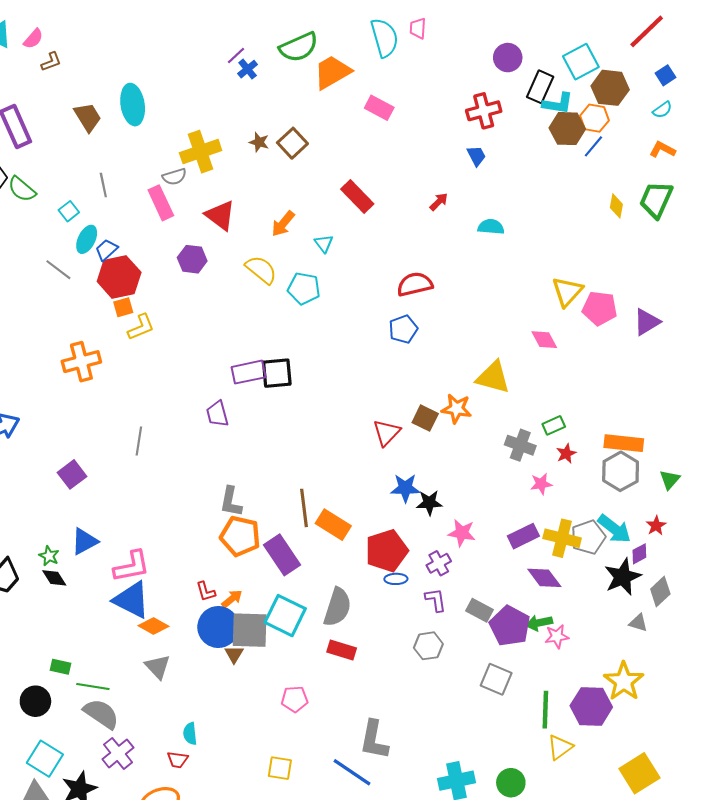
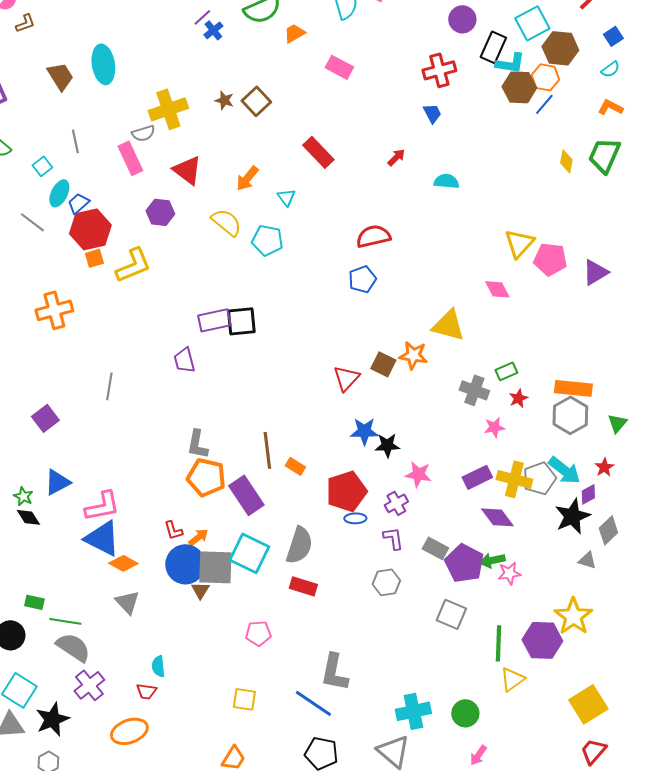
orange trapezoid: (332, 72) -> (294, 33), size x0.6
yellow L-shape: (141, 327) -> (133, 265), moved, size x1.4
orange rectangle: (333, 525) -> (295, 466), size x0.6

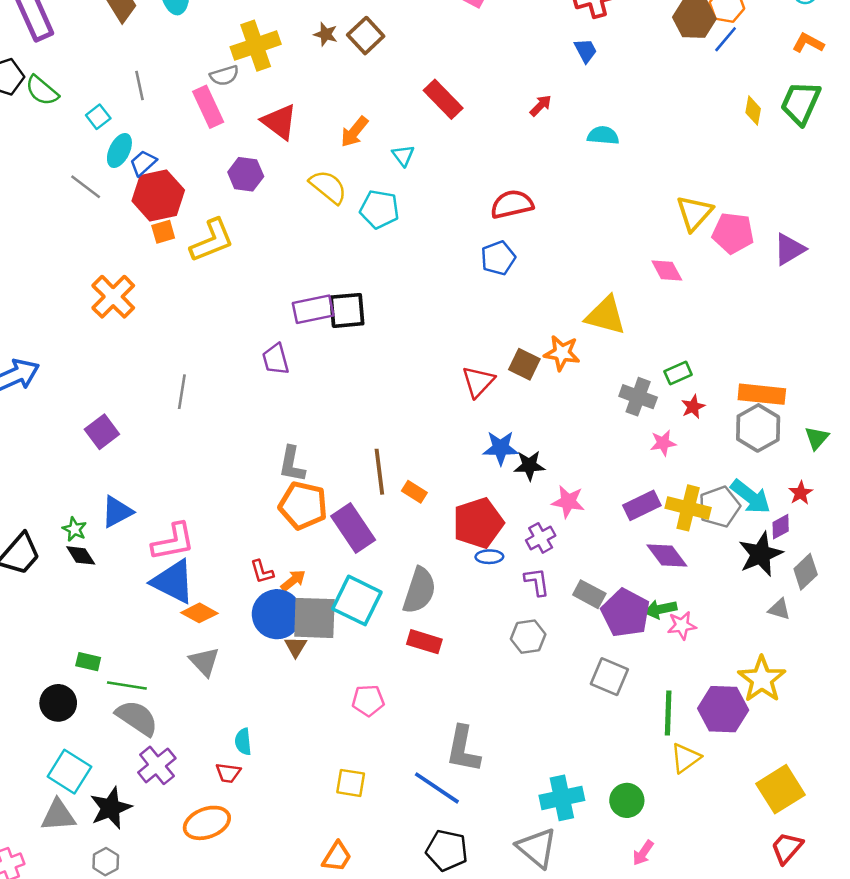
orange cross: (54, 310) -> (113, 297), turned -30

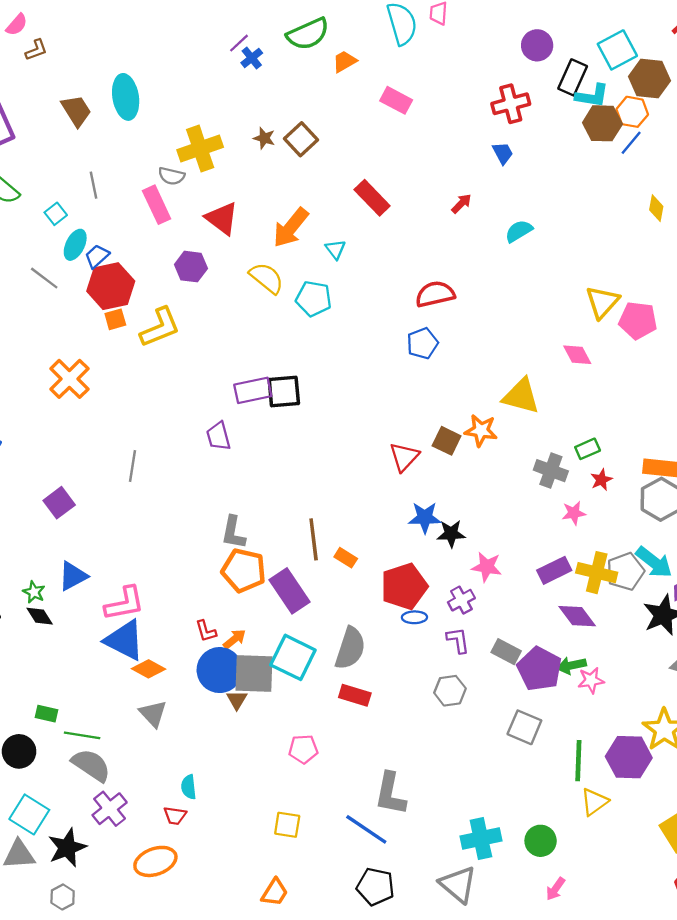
gray semicircle: (224, 76) -> (171, 176), turned 30
orange arrow: (354, 132) -> (291, 228), size x1.4
cyan semicircle: (603, 136) -> (519, 231), turned -36

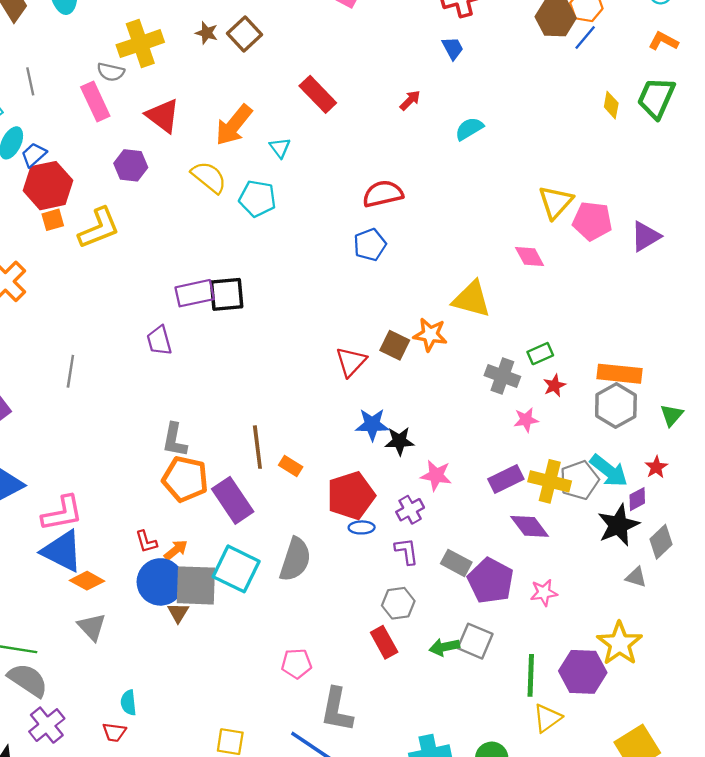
green arrow: (571, 665) -> (444, 647), moved
red rectangle: (355, 695) -> (384, 642), moved, turned 44
pink pentagon: (303, 749) -> (296, 664), moved

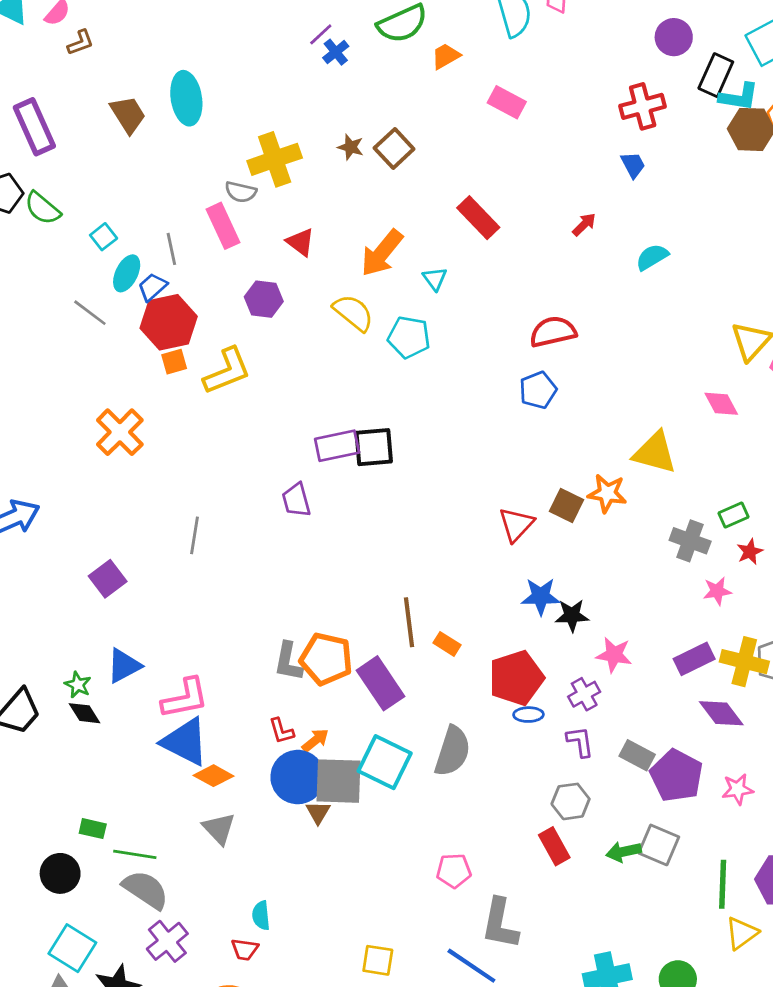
gray line: (30, 81) -> (171, 249), moved
red triangle: (163, 116) -> (300, 242), size x0.7
gray L-shape: (175, 440) -> (288, 662), moved

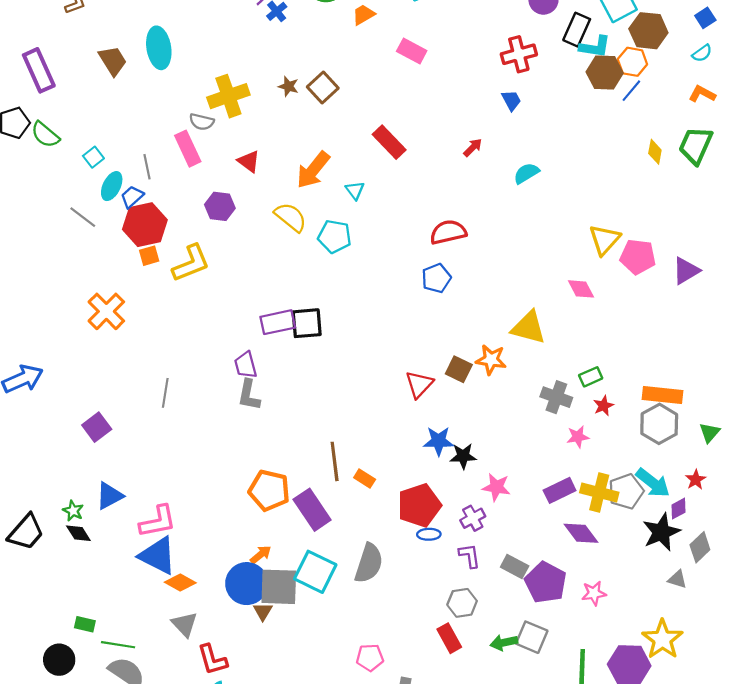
gray L-shape: (288, 662) -> (249, 395), moved
red L-shape: (281, 731) -> (212, 660), moved, size x1.5

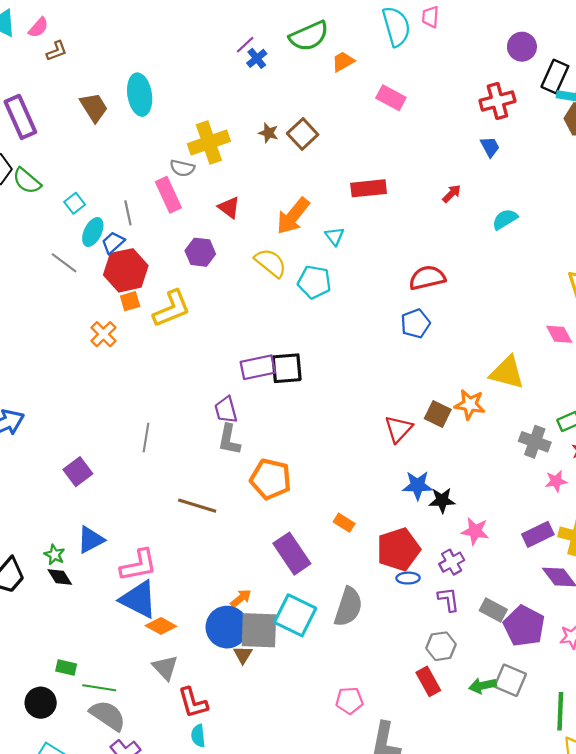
red rectangle: (389, 142) -> (369, 188), turned -52
orange cross: (106, 311) -> (103, 334), moved, size x0.7
brown line: (335, 461) -> (197, 506), moved, turned -66
orange pentagon: (269, 490) -> (271, 479), moved

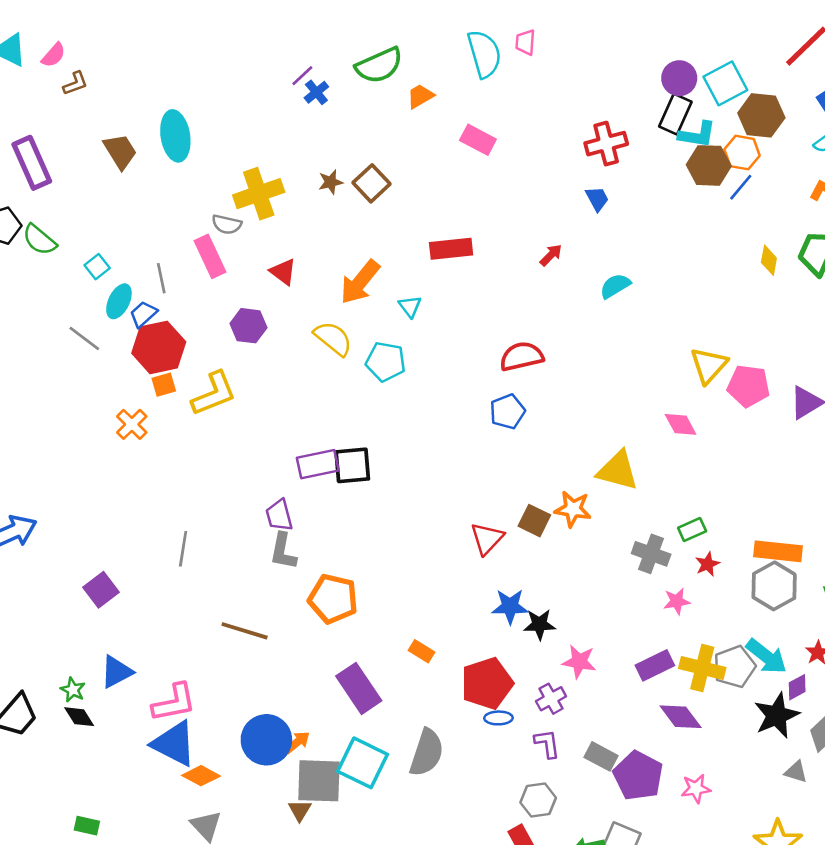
purple circle: (522, 47) -> (679, 78), moved
brown star: (268, 133) -> (330, 182), turned -30
blue circle: (227, 627) -> (266, 740), moved

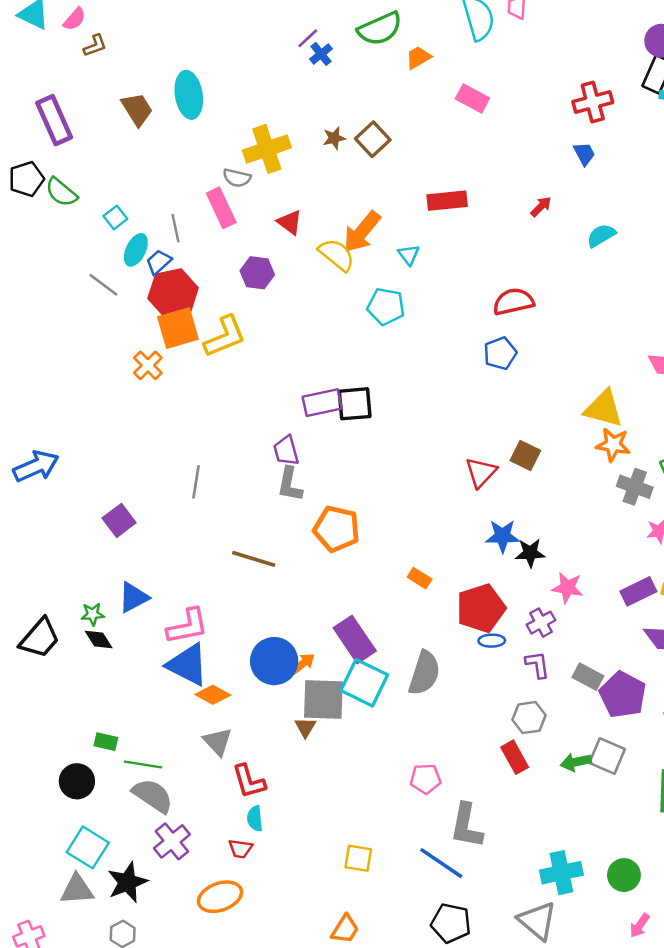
yellow semicircle: (333, 338) -> (337, 255), moved
orange square: (164, 385) -> (178, 328), size x1.8
orange star: (573, 509) -> (613, 445), moved
purple rectangle: (359, 688) -> (355, 639), moved
green star: (73, 690) -> (93, 614), turned -30

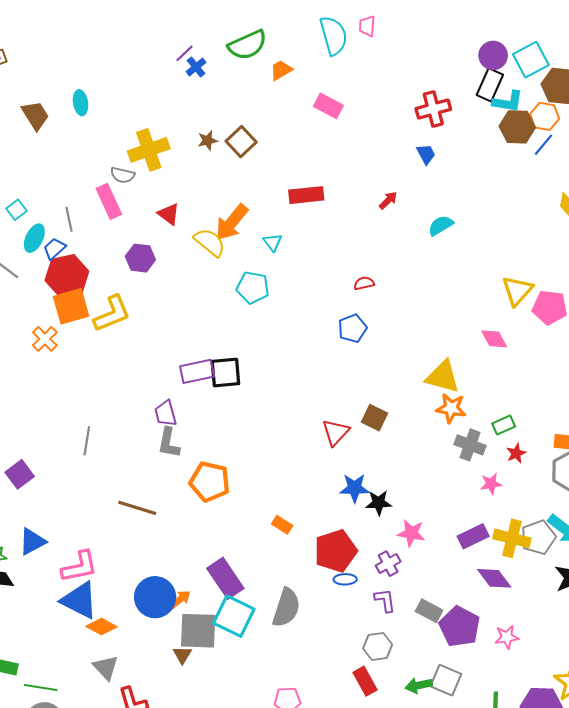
cyan ellipse: (189, 95) -> (81, 103), size x0.6
red semicircle: (513, 302) -> (364, 283), size x0.6

